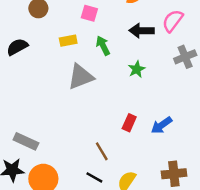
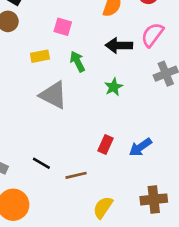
gray triangle: (81, 77) -> (53, 95), turned 48
brown line: (102, 151) -> (76, 175), turned -72
black line: (94, 177) -> (41, 163), moved

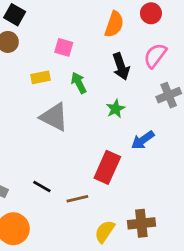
black arrow: (119, 45) -> (121, 66), turned -110
red rectangle: (106, 145) -> (107, 167), size x1.6
blue arrow: (140, 147) -> (143, 140), moved
brown cross: (154, 199) -> (141, 223), moved

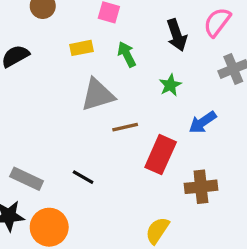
gray triangle: (54, 117) -> (98, 95), turned -44
brown line: (77, 199) -> (125, 127), moved
brown cross: (141, 223) -> (201, 187), moved

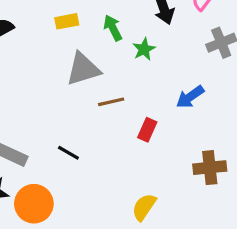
green star: (170, 85) -> (144, 49), moved
red rectangle: (161, 155) -> (147, 130), size x0.6
brown cross: (201, 187) -> (210, 168), moved

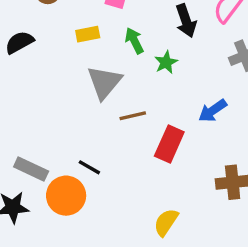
gray triangle: (83, 69) -> (104, 82), turned -33
red rectangle: (147, 130) -> (169, 144), size x1.5
orange circle: (34, 204) -> (66, 196), moved

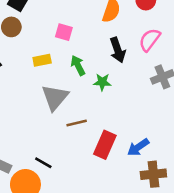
green star: (166, 62) -> (102, 82), turned 30
blue arrow: (213, 111) -> (138, 147), moved

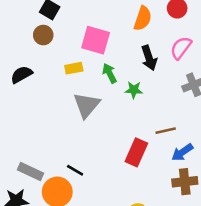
pink square: (64, 32) -> (96, 40), size x1.6
brown line: (77, 123) -> (166, 131), moved
blue arrow: (138, 147) -> (182, 152), moved

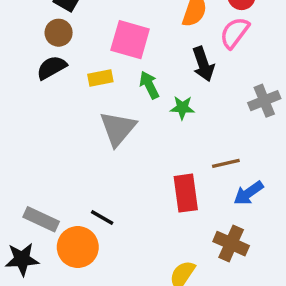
pink semicircle: (181, 48) -> (235, 33), moved
black semicircle: (22, 75) -> (52, 68), moved
red rectangle: (136, 152) -> (186, 193), turned -32
brown cross: (185, 182) -> (231, 244), moved, turned 30

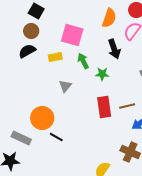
gray triangle: (118, 129) -> (65, 86), size x0.6
red rectangle: (186, 193) -> (104, 107), moved
orange circle: (78, 247) -> (42, 118), moved

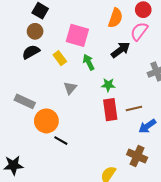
black arrow: (114, 49) -> (121, 50), turned -108
yellow rectangle: (55, 57) -> (60, 58), turned 64
green star: (102, 74) -> (108, 85), moved
gray rectangle: (21, 138) -> (25, 101), moved

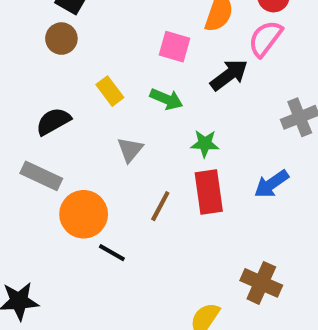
pink square: (77, 35) -> (174, 47), moved, size x0.7
black semicircle: (31, 52) -> (53, 121), moved
green arrow: (89, 62) -> (166, 99), turned 140
brown line: (134, 109) -> (160, 206), moved, turned -49
blue arrow: (147, 126) -> (271, 184), moved

